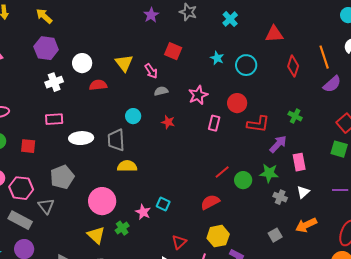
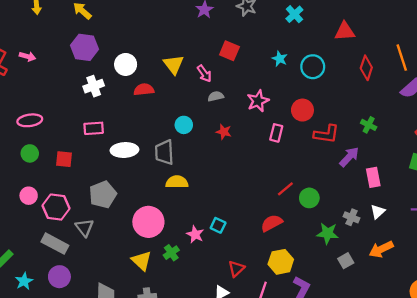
green star: (269, 173) -> (328, 233), moved

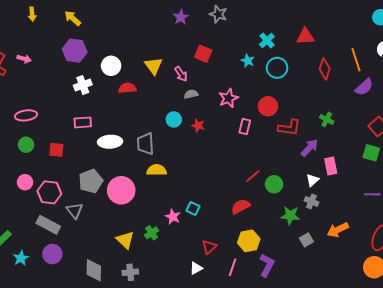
cyan cross: (294, 14) -> (267, 40), moved
cyan circle: (184, 125) -> (174, 119), moved
white triangle: (378, 212) -> (312, 180), moved
pink circle: (148, 222) -> (121, 190), moved

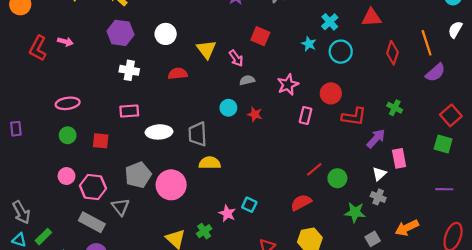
white circle: (111, 66) -> (166, 34), moved
white cross: (83, 85) -> (129, 70), turned 30

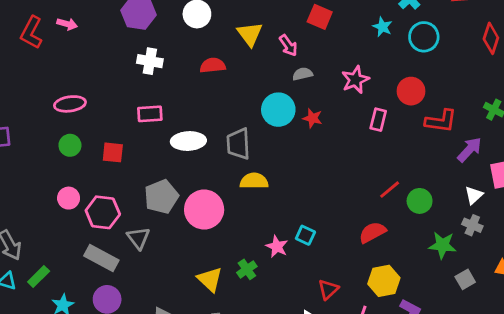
cyan circle: (228, 108) -> (278, 110), size x1.5

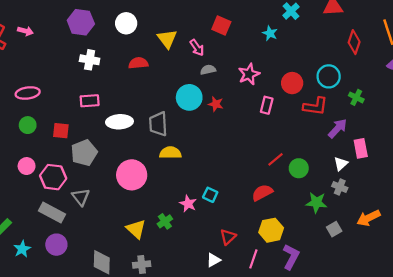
cyan circle: (424, 37) -> (329, 76), moved
gray pentagon: (161, 197) -> (84, 153), moved

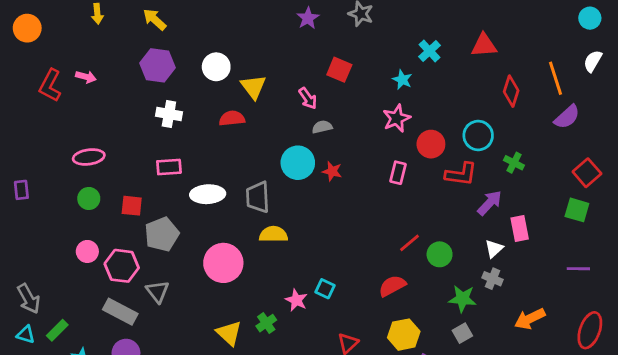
yellow triangle: (167, 39) -> (253, 87), moved
pink star: (249, 74) -> (397, 118), moved
gray square: (334, 229) -> (462, 333), moved

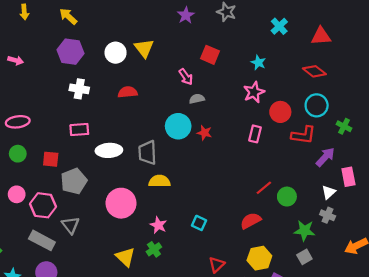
cyan cross: (430, 51) -> (279, 26), moved
yellow triangle: (253, 87) -> (144, 48), moved
red diamond: (511, 91) -> (314, 71), moved, turned -70
pink star: (296, 300) -> (158, 225), moved

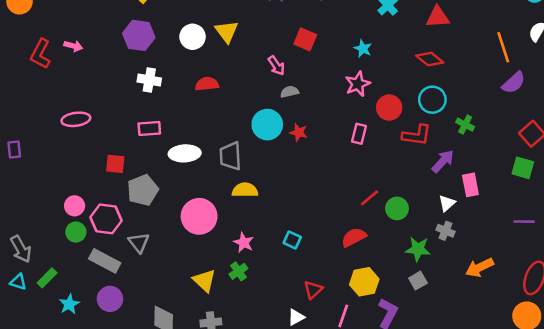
green circle: (18, 154) -> (76, 232), moved

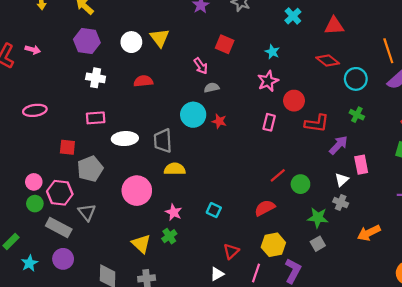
cyan circle: (432, 100) -> (356, 79), moved

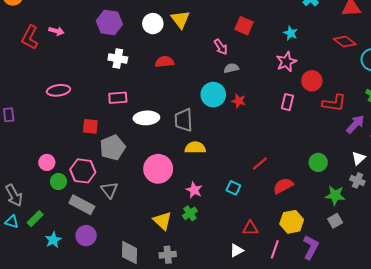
red line: (278, 175) -> (260, 163), moved
pink circle: (34, 182) -> (47, 162), moved
red triangle: (231, 251) -> (250, 228), turned 42

